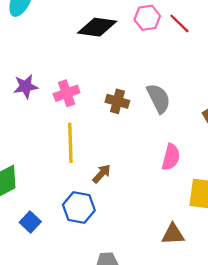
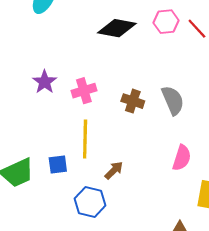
purple star: (26, 86) -> (45, 82), turned -30
blue square: (30, 222) -> (58, 164), moved, turned 36

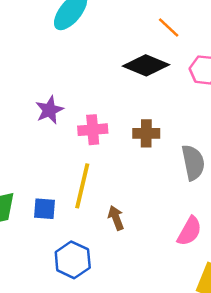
brown cross: (133, 101) -> (146, 133), moved, turned -30
brown arrow: (114, 170) -> (116, 218), moved, turned -78

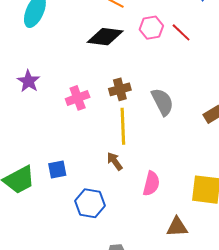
purple star: (49, 110) -> (28, 81), moved
yellow line: (82, 186) -> (123, 126), moved
pink semicircle: (189, 231) -> (151, 184), moved

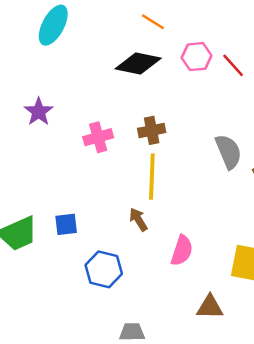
gray semicircle: (162, 102) -> (228, 152), moved

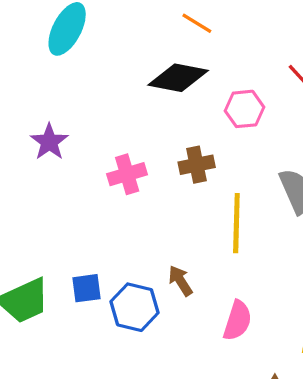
pink hexagon: (197, 57) -> (244, 109), moved
yellow line: (152, 177) -> (236, 223), moved
blue hexagon: (104, 269) -> (134, 307), moved

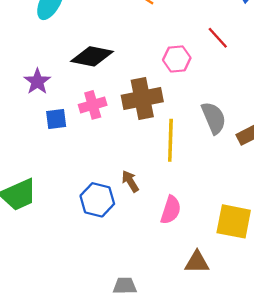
black diamond: (178, 78) -> (92, 56), moved
brown cross: (197, 165) -> (142, 98), size x1.6
blue square: (87, 288) -> (56, 119), moved

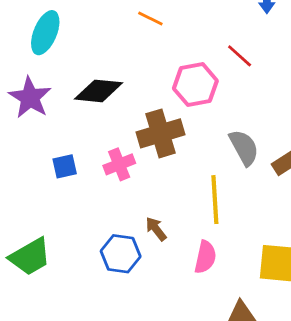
pink hexagon: (177, 59) -> (195, 85), size x1.4
purple star: (37, 81) -> (30, 98), moved, size x1.4
pink cross: (93, 105) -> (119, 164), moved
yellow line: (170, 140) -> (215, 200), moved

